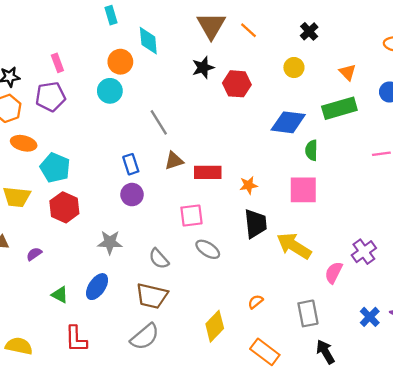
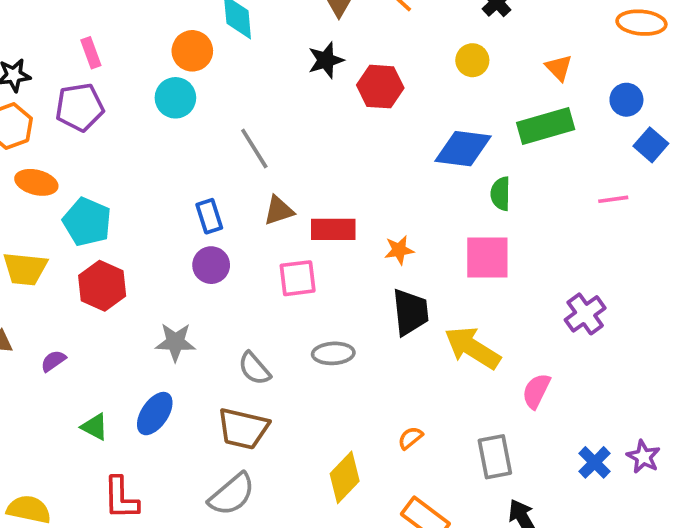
pink square: (191, 216) -> (298, 278), moved
gray ellipse: (208, 249) -> (333, 353), turned -35
purple cross: (364, 252) -> (585, 314), moved

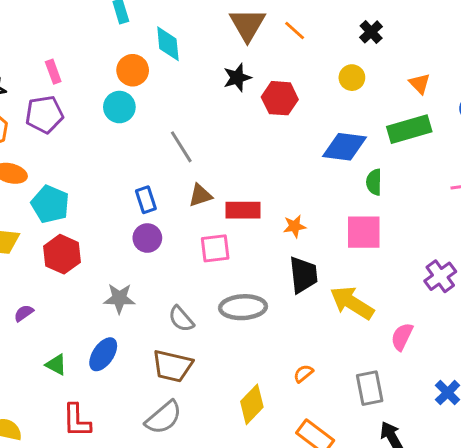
gray ellipse: (333, 353) -> (243, 307), size x1.4

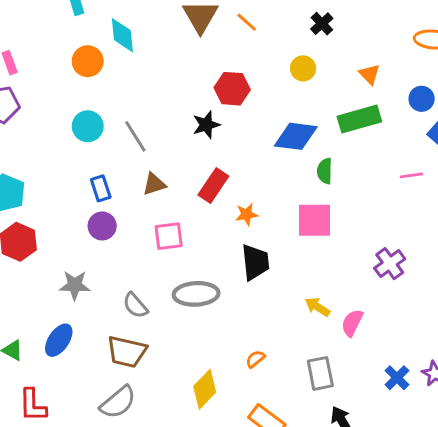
black star: (237, 78) -> (206, 125), moved
cyan circle: (119, 107) -> (88, 126), moved
red rectangle: (243, 210) -> (213, 185), moved, turned -56
yellow arrow: (352, 303) -> (317, 307), moved, size x0.6

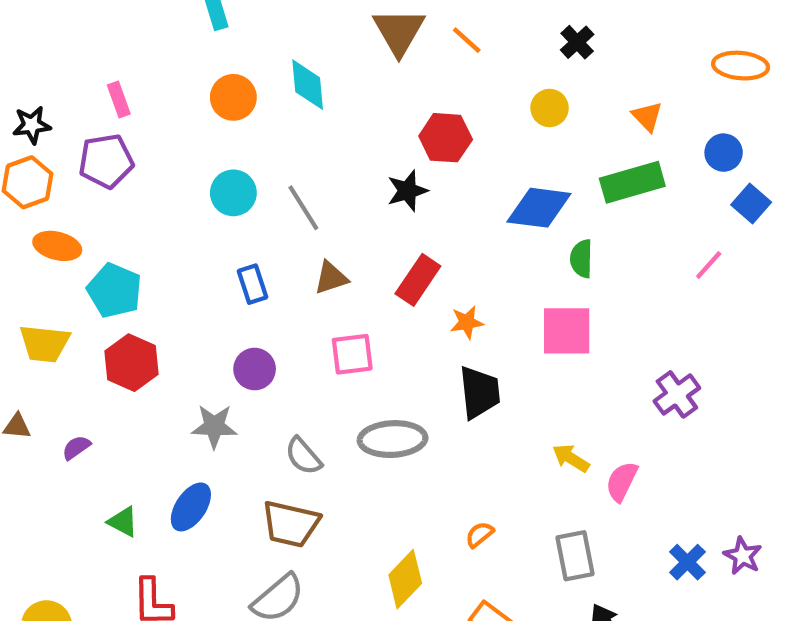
cyan diamond: (122, 35) -> (308, 85), moved
pink line: (411, 175) -> (709, 265), turned -40
purple circle: (102, 226) -> (255, 369), moved

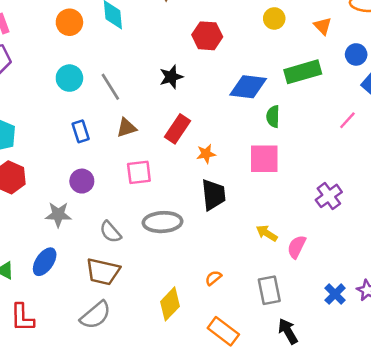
yellow circle: (550, 108) -> (274, 18), moved
orange triangle: (647, 116) -> (323, 26), moved
red hexagon: (446, 138) -> (207, 36), moved

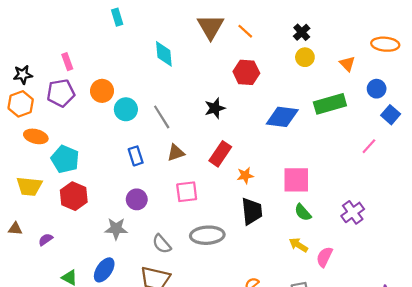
orange circle: (69, 22) -> (102, 91), moved
green semicircle: (273, 117) -> (303, 212), moved, turned -42

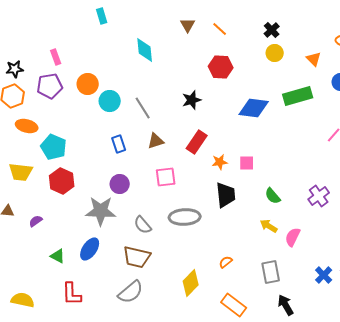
brown triangle: (211, 27) -> (188, 25), size x0.6
pink square: (296, 180) -> (247, 163), moved, size x0.6
gray star: (116, 229) -> (101, 211), size x1.4

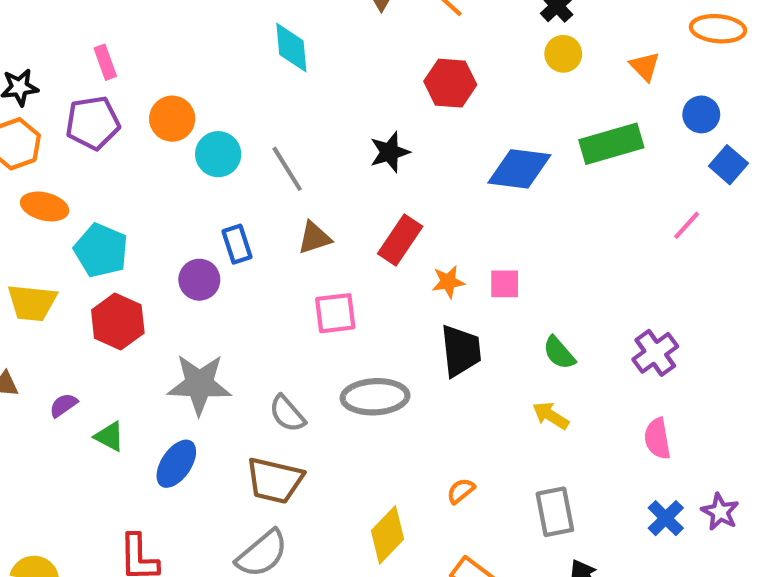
purple circle: (120, 184) -> (199, 280), moved
pink semicircle: (293, 237) -> (657, 439), moved, turned -36
green triangle: (58, 256) -> (109, 437), moved

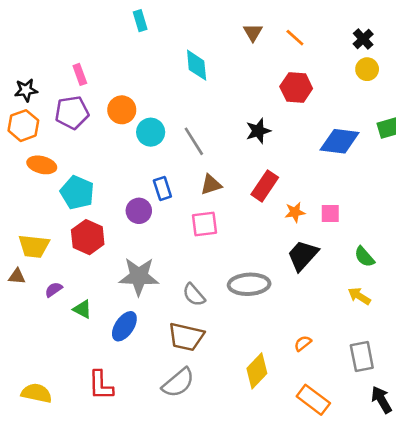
yellow trapezoid: (32, 303) -> (34, 246), moved
pink square: (335, 313) -> (204, 224), moved
black trapezoid: (461, 351) -> (303, 255), turned -132

